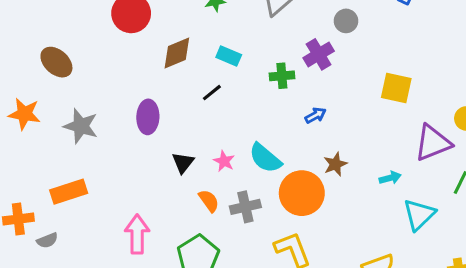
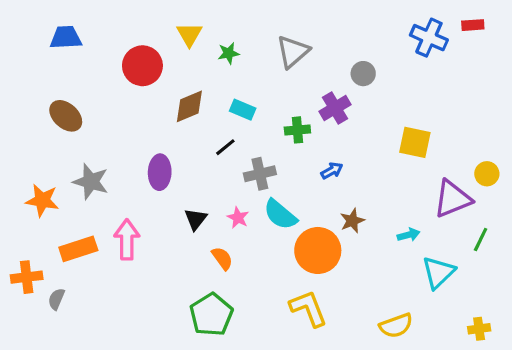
orange star: (24, 114) -> (42, 200), moved
gray cross: (245, 207) -> (260, 174), moved
pink arrow: (137, 234) -> (127, 240), moved
gray semicircle: (47, 240) -> (56, 299), turned 135

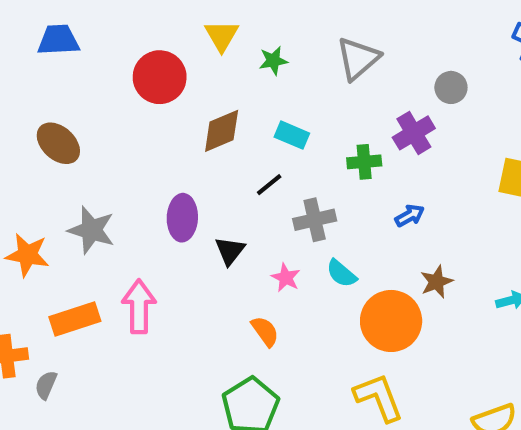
cyan semicircle: (280, 214) -> (341, 273), size x0.7
black triangle: (196, 219) -> (230, 251), moved

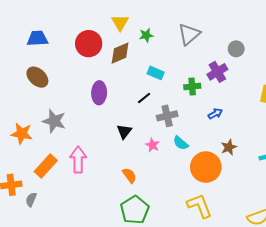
blue trapezoid: (58, 40) -> (37, 38), moved
brown diamond: (222, 131) -> (120, 53), moved
purple ellipse: (182, 218) -> (99, 93), moved
orange rectangle: (75, 319) -> (46, 166), turned -30
orange semicircle: (265, 331) -> (129, 175), moved

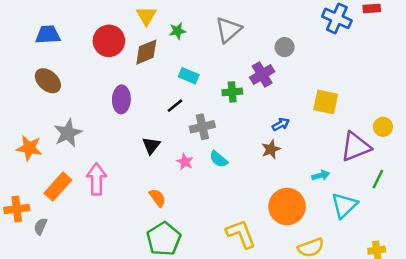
blue arrow: (215, 114) -> (281, 124), moved
gray star: (54, 121) -> (68, 133), turned 30
brown star: (229, 147) -> (271, 149), moved
orange circle: (206, 167) -> (287, 207), moved

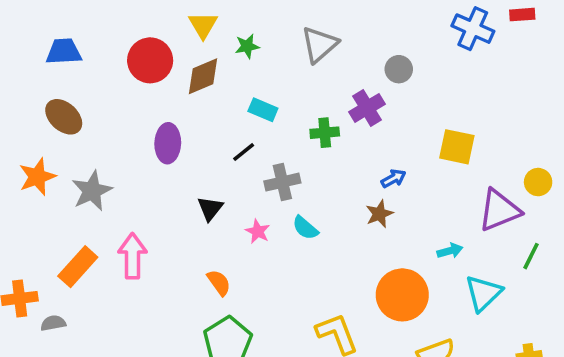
orange star: (29, 148) -> (37, 177), moved, turned -30
gray semicircle: (40, 226) -> (53, 323), turned 56

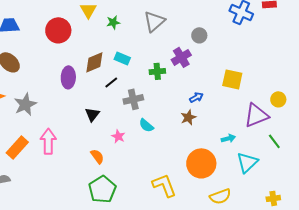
brown diamond: (203, 76) -> (94, 62), moved
pink star: (258, 231) -> (118, 136), moved
green line: (531, 256) -> (274, 141), turned -63

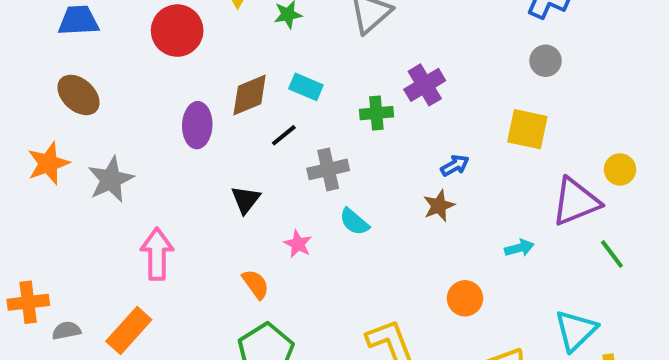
gray circle: (199, 35) -> (546, 61), moved
orange rectangle: (17, 147) -> (129, 330), moved
cyan triangle: (247, 162) -> (576, 330), moved
orange circle: (201, 163) -> (465, 298), size x0.6

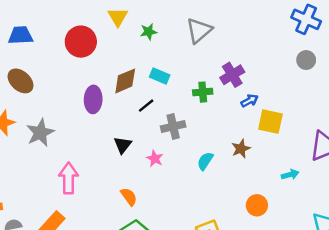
yellow square: (527, 129) -> (270, 122), moved
blue arrow: (455, 165) -> (250, 101), moved
cyan semicircle: (354, 222) -> (205, 161), moved, turned 84
pink star: (298, 244) -> (155, 159), moved

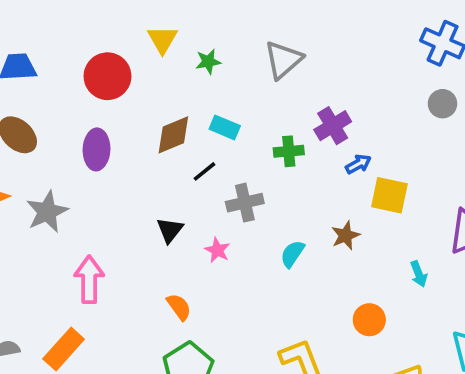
purple ellipse: (93, 99) -> (97, 149), moved
cyan arrow: (290, 175) -> (419, 274), turned 84

